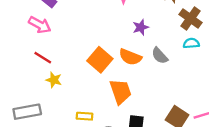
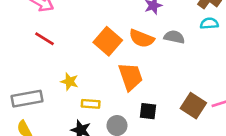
gray semicircle: (160, 56) -> (174, 37), turned 144
yellow star: (54, 80) -> (69, 82), moved

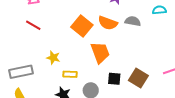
brown square: (193, 106) -> (138, 78), moved

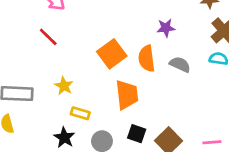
orange semicircle: (108, 23) -> (147, 59), turned 48

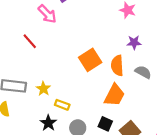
red line: (48, 37) -> (30, 41), moved
yellow star: (64, 86) -> (43, 89), moved
orange trapezoid: (127, 95) -> (114, 95), moved, turned 30

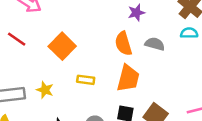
orange square: (90, 60) -> (62, 46), moved
yellow rectangle: (62, 105) -> (86, 80), moved

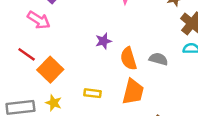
purple star: (136, 13) -> (103, 41), moved
orange square: (62, 46) -> (50, 70), moved

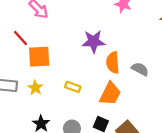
purple star: (103, 41) -> (93, 41), size x1.5
orange square: (50, 70) -> (39, 57), turned 30

